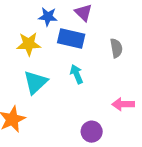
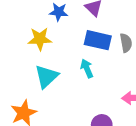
blue rectangle: (71, 38) -> (98, 40), moved

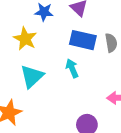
yellow star: (40, 39) -> (25, 39), turned 30

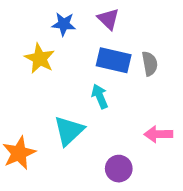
cyan triangle: (32, 76) -> (69, 131), moved

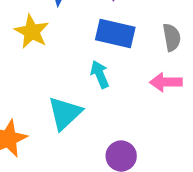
gray semicircle: (150, 64) -> (172, 37), moved
pink arrow: (158, 134) -> (166, 82), moved

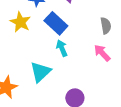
blue rectangle: (115, 33) -> (56, 23), moved, turned 30
pink arrow: (166, 82) -> (102, 53), turned 48

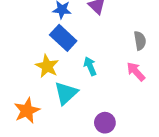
yellow star: (20, 22) -> (47, 66), moved
blue rectangle: (56, 23) -> (63, 38), moved

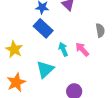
yellow star: (47, 66) -> (14, 49), moved
pink arrow: (136, 72) -> (82, 49), moved

